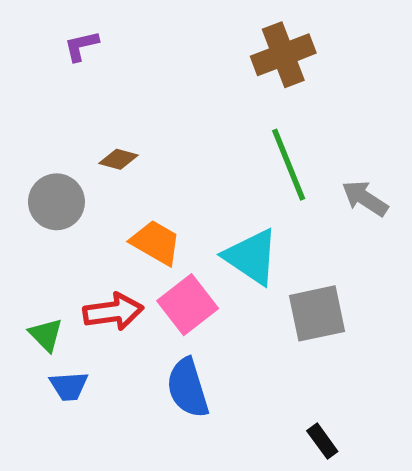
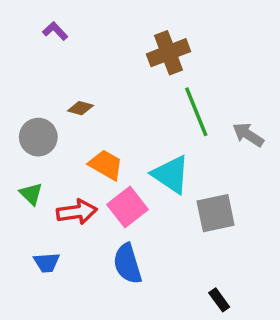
purple L-shape: (81, 46) -> (55, 31), turned 60
brown cross: (283, 55) -> (168, 53), moved
green triangle: (46, 335) -> (31, 194), moved

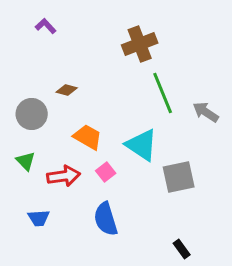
pink square: (127, 207) -> (106, 172), size x0.6

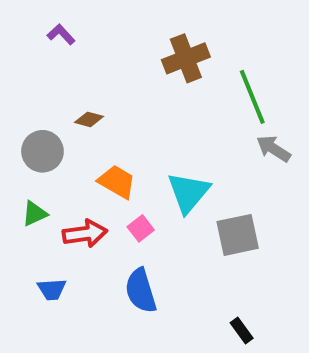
green line: (163, 93) -> (252, 97), moved
cyan triangle: (142, 145) -> (189, 192), turned 36
green triangle: (26, 161) -> (35, 214), turned 50

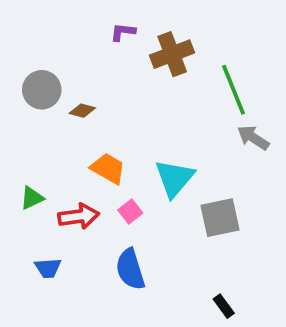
purple L-shape: (61, 34) -> (123, 32), moved, turned -40
gray circle: (42, 151) -> (42, 90), moved

